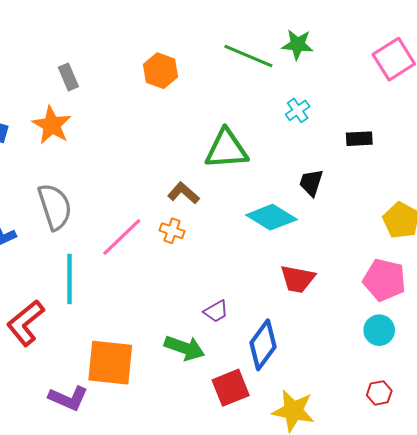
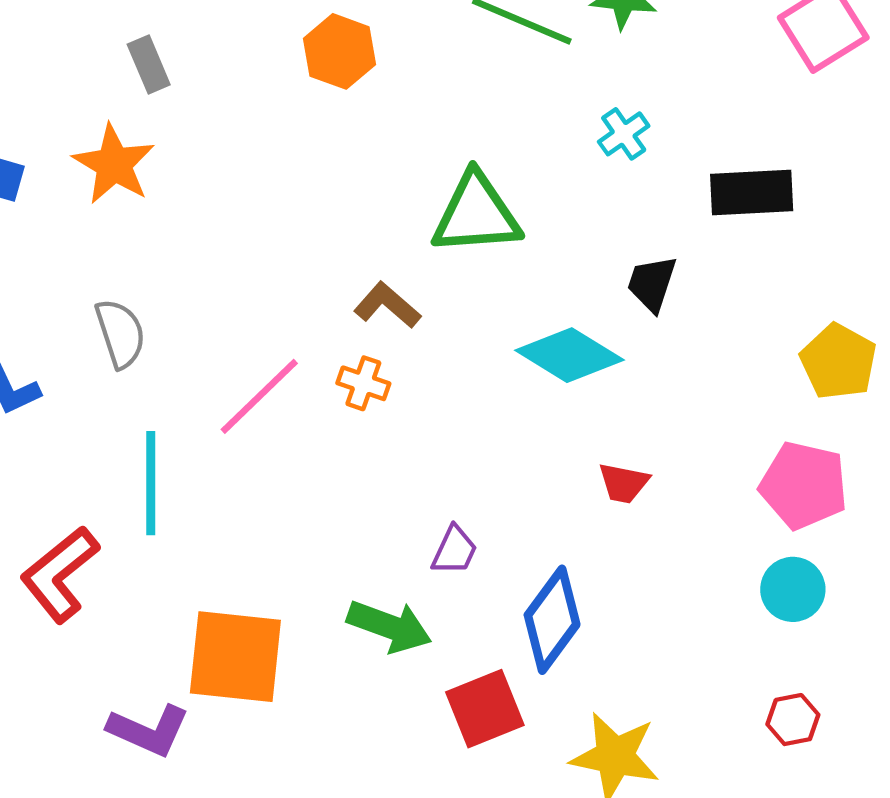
black rectangle: (359, 139) -> (752, 192), size x1.5
gray semicircle: (55, 207) -> (120, 333), size x0.7
red trapezoid: (298, 279) -> (624, 483), size x0.7
purple trapezoid: (216, 311) -> (454, 550), turned -35

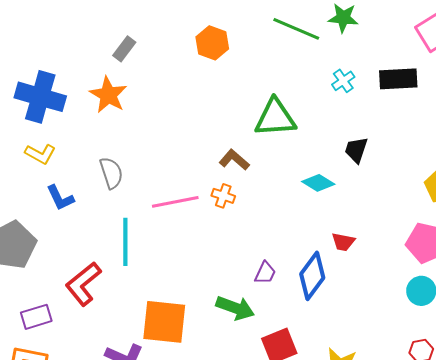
gray rectangle: (149, 64) -> (124, 49), turned 60
black rectangle: (752, 192) -> (398, 79), moved
cyan diamond: (569, 355) -> (318, 183), size x0.7
pink line: (259, 396) -> (175, 202), turned 33
blue diamond: (552, 620) -> (312, 276), moved

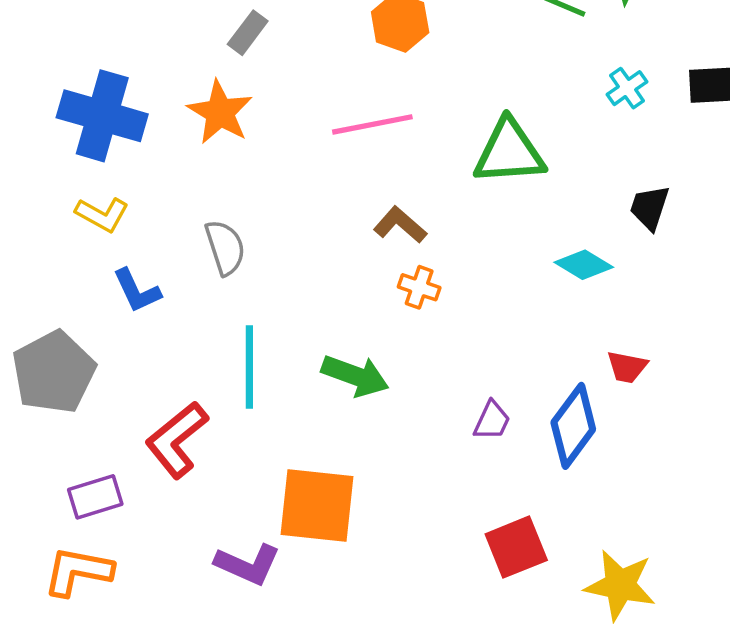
brown L-shape: (234, 160) -> (400, 225), moved
pink line: (175, 202) -> (372, 124), moved
green arrow: (235, 308) -> (355, 376), moved

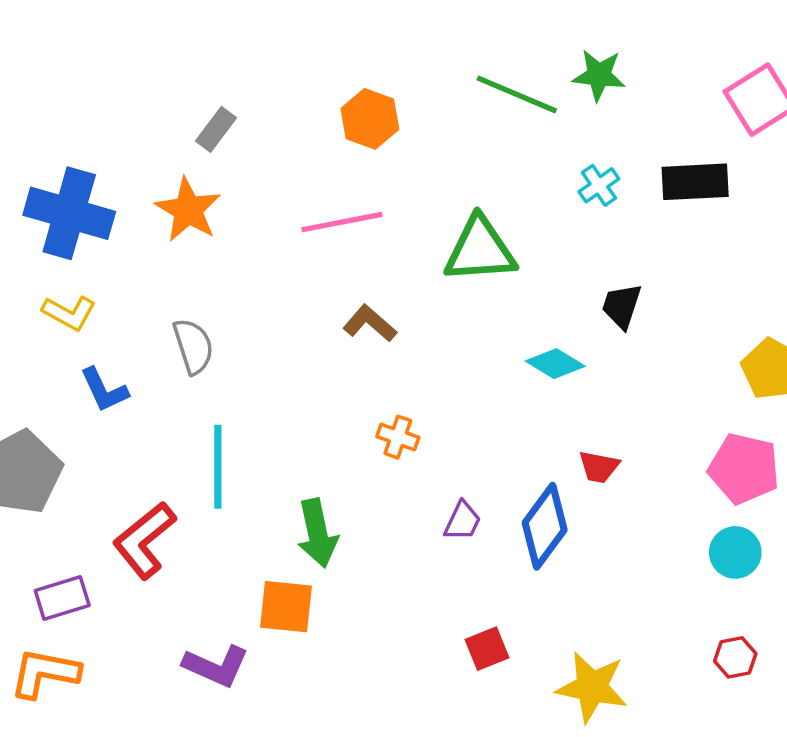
orange cross: (419, 287) -> (398, 437), moved
green arrow: (355, 376) -> (317, 533), moved, turned 58
orange square: (317, 506) -> (286, 607), size x0.7
red square: (516, 547) -> (487, 649), size x0.7

